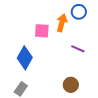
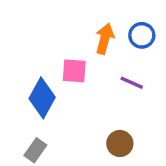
blue circle: (79, 12) -> (142, 35), moved
pink square: (42, 31) -> (74, 71), moved

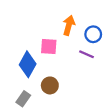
blue circle: (142, 35) -> (93, 34), moved
brown circle: (120, 143) -> (50, 85), moved

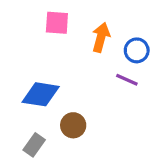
pink square: (49, 47) -> (57, 23), moved
blue diamond: (28, 64) -> (41, 94), turned 70

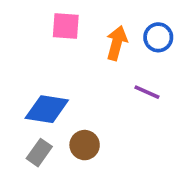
blue circle: (137, 50) -> (158, 37), moved
gray rectangle: (34, 145) -> (39, 153), moved

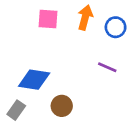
orange arrow: (117, 43) -> (85, 18), moved
gray rectangle: (39, 153) -> (16, 110), moved

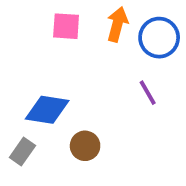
blue circle: (116, 27) -> (159, 38), size x1.4
purple line: (107, 67) -> (148, 93), turned 36

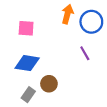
pink square: (66, 26) -> (26, 28), moved
gray rectangle: (22, 151) -> (28, 95), moved

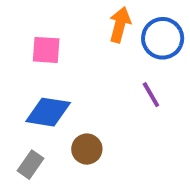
gray rectangle: (28, 95) -> (31, 165), moved

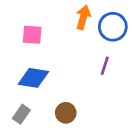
purple line: (151, 95) -> (105, 66), turned 48
brown circle: (87, 149) -> (66, 113), moved

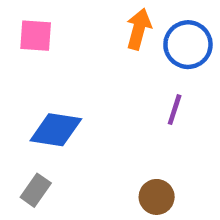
pink square: (32, 35) -> (36, 36), moved
brown circle: (66, 113) -> (157, 197), moved

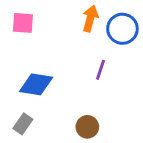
purple line: (175, 110) -> (101, 70), moved
brown circle: (157, 197) -> (87, 127), moved

